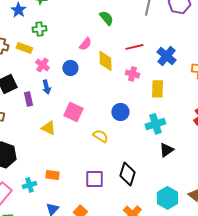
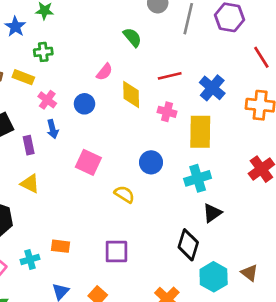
yellow rectangle: (157, 89) -> (200, 132), size x1.4
yellow triangle: (48, 128) -> (30, 184), moved
black diamond: (127, 174) -> (188, 245), moved

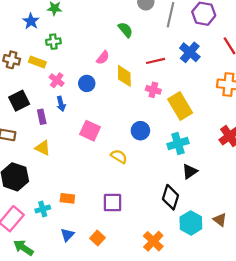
blue cross: (212, 88) -> (190, 52), moved
yellow rectangle: (200, 132) -> (180, 106), turned -32

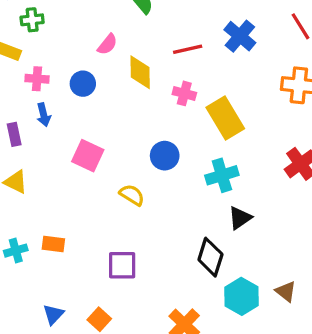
pink cross: (57, 80) -> (37, 79), turned -32
orange rectangle: (67, 198) -> (53, 244), moved
cyan cross: (43, 209) -> (16, 251), moved

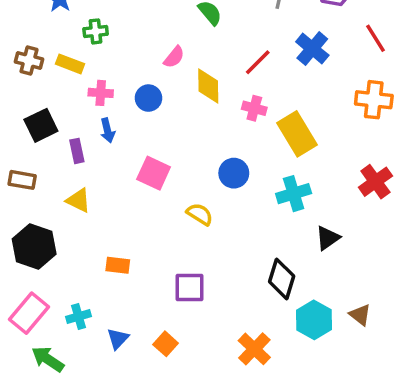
red line: (188, 49) -> (258, 62), turned -32
black triangle: (240, 218) -> (328, 238), moved
cyan cross: (16, 251) -> (79, 316), moved

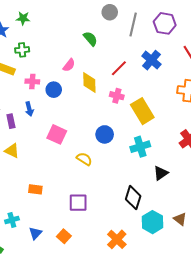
pink cross: (101, 93) -> (32, 81), moved

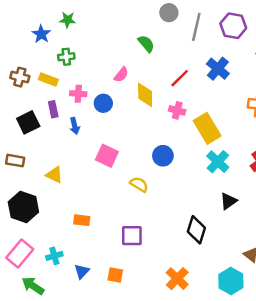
purple rectangle: (11, 121) -> (53, 109), moved
cyan cross: (140, 147) -> (218, 162), moved, turned -30
cyan hexagon: (152, 222) -> (231, 281), moved
orange square: (64, 236) -> (115, 275), turned -32

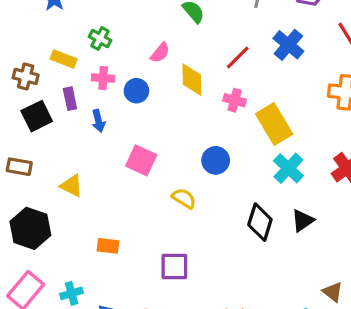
green cross: (66, 57) -> (100, 38), moved, turned 35
brown cross: (20, 77) -> (26, 76), moved
black diamond: (196, 230) -> (260, 222), moved

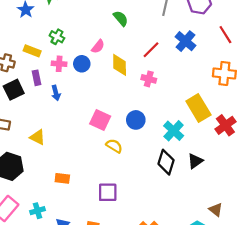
blue circle: (136, 91) -> (82, 64), moved
yellow rectangle: (274, 124) -> (198, 108), moved
pink square: (141, 160) -> (100, 120), moved
cyan cross: (288, 168) -> (174, 131), moved

